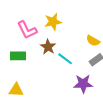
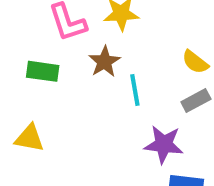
cyan line: (65, 59) -> (135, 90), turned 35

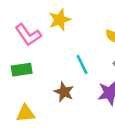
brown star: (104, 62) -> (64, 92), moved

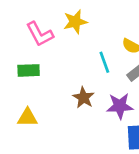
cyan line: (82, 64) -> (104, 62), moved
brown star: (64, 92) -> (83, 98), moved

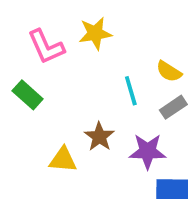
green rectangle: (29, 70) -> (28, 95), turned 40
yellow triangle: (27, 118) -> (63, 160), moved

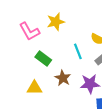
green rectangle: (28, 95) -> (43, 58), moved
yellow triangle: (63, 160) -> (34, 88), moved

